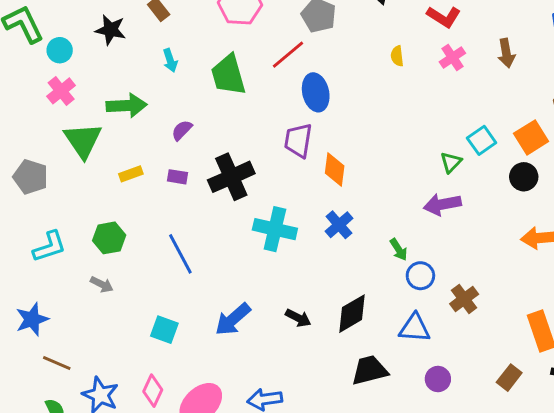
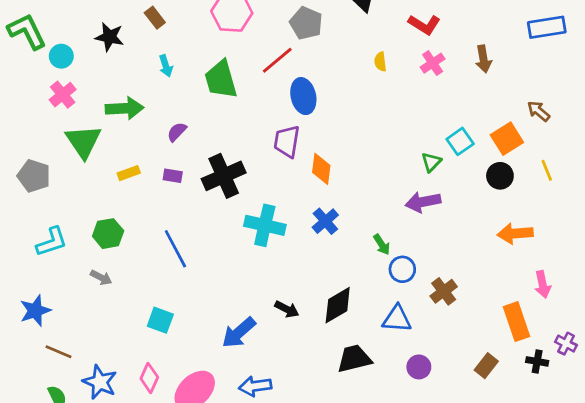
blue arrow: (233, 319) -> (239, 333), moved

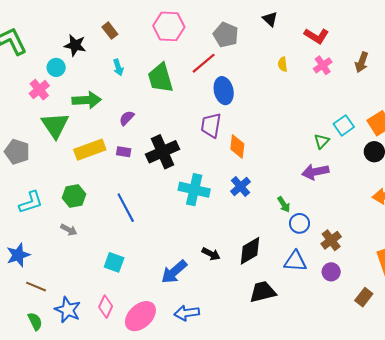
cyan circle: (61, 56) -> (56, 67), moved
brown arrow: (483, 59) -> (362, 62), turned 30
yellow rectangle: (129, 173) -> (90, 150), size x1.8
purple circle: (419, 367) -> (331, 272), moved

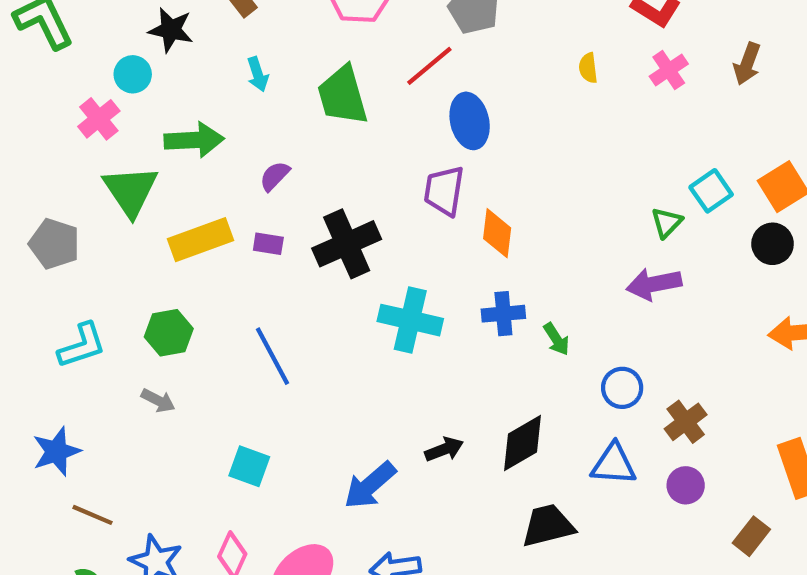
blue cross: (241, 187) -> (503, 314), turned 36
green arrow: (284, 204) -> (556, 339), moved
black arrow: (211, 254) -> (444, 449), turned -48

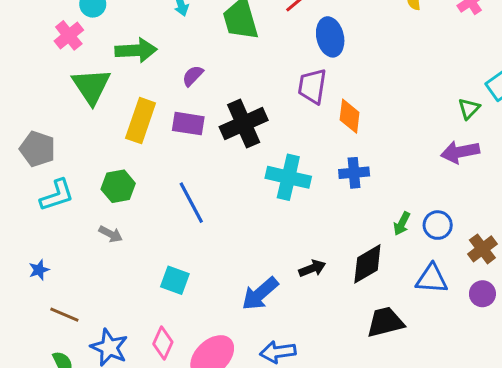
yellow rectangle: (200, 240) -> (141, 121), turned -51
gray pentagon: (54, 244) -> (38, 149), moved
purple rectangle: (268, 244) -> (188, 124), size x1.5
green arrow: (556, 339) -> (402, 224), moved, turned 60
blue star: (56, 451) -> (39, 270), size x0.6

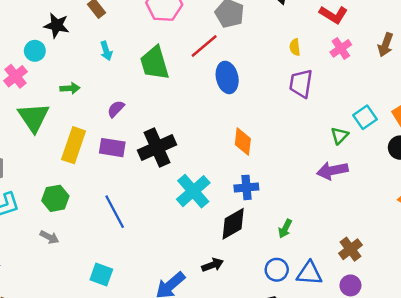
green arrow: (136, 50) -> (70, 88), size x0.6
purple trapezoid: (312, 86) -> (301, 83), moved
cyan cross: (288, 177) -> (193, 191), turned 36
blue circle: (438, 225) -> (277, 270), moved
black diamond: (367, 264) -> (233, 224), moved

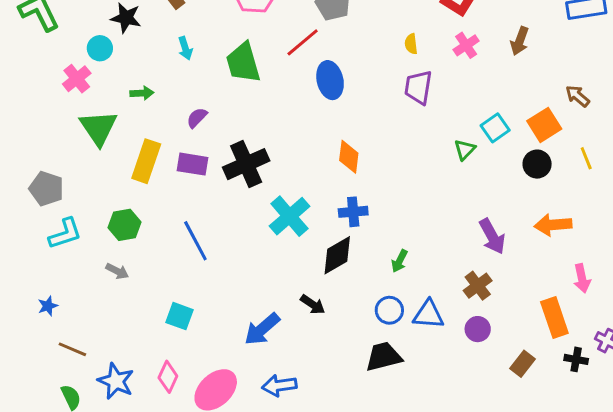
purple arrow: (332, 171) -> (492, 236), moved, turned -108
black arrow: (213, 265) -> (313, 304), turned 55

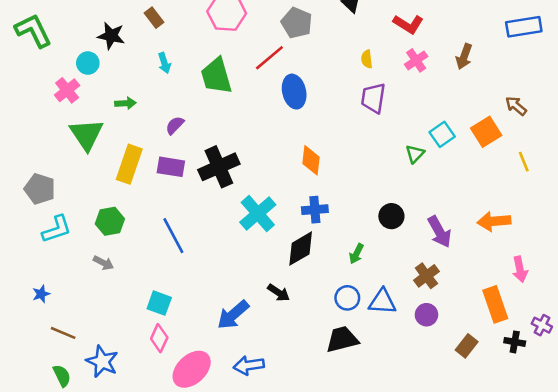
black circle: (537, 164) -> (391, 216), moved
pink diamond: (168, 377) -> (159, 338), moved

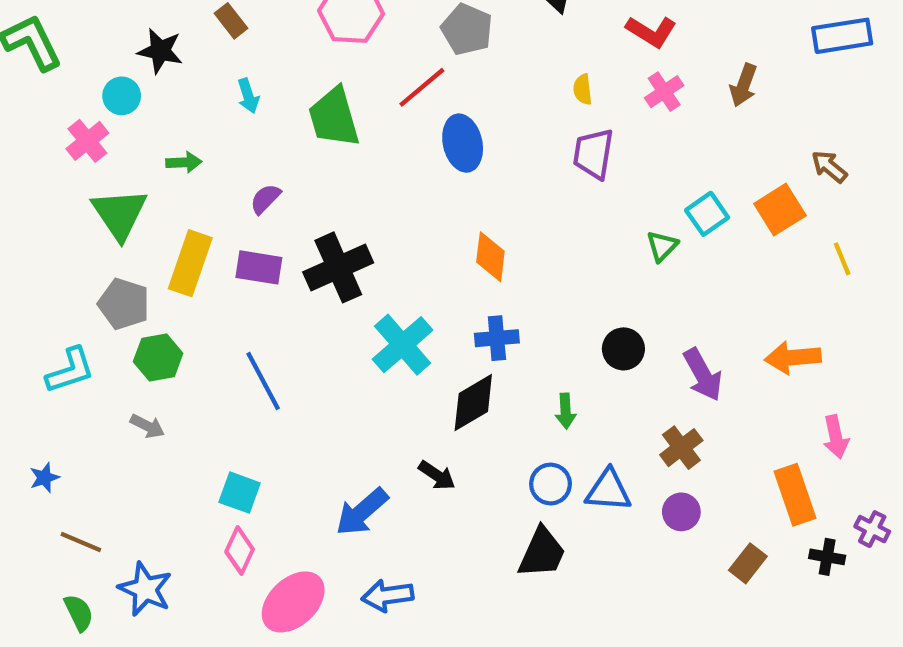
gray pentagon: (40, 189) -> (124, 304), moved
green arrow: (356, 254) -> (566, 411), turned -30
black trapezoid: (342, 339) -> (542, 553), turned 128

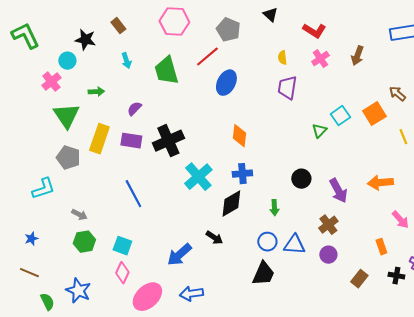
blue ellipse: (463, 143) -> (226, 83), turned 40
green hexagon: (158, 357) -> (84, 242), moved
pink arrow: (836, 437) -> (400, 220), turned -30
orange rectangle: (795, 495) -> (381, 247), size x0.6
brown line: (81, 542) -> (29, 273), moved

